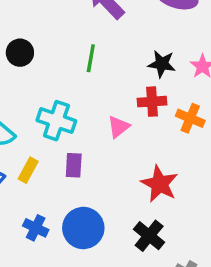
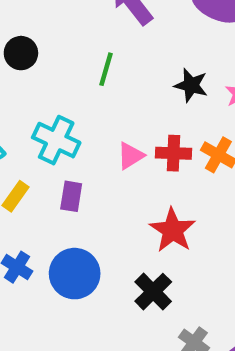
red cross: (152, 102) -> (173, 153), moved

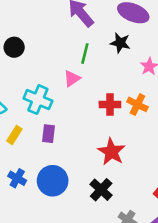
green line: (106, 69) -> (85, 54), moved
black star: (191, 85) -> (120, 43), moved
pink triangle: (131, 156) -> (72, 78), moved

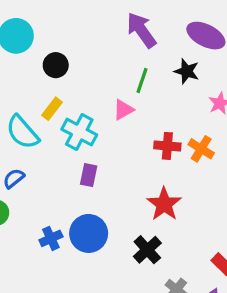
yellow rectangle: (14, 135) -> (52, 109), moved
blue cross: (17, 178) -> (51, 238), moved, turned 30

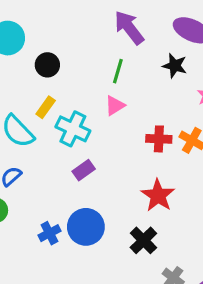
green line: (142, 81) -> (118, 71), moved
purple rectangle: (89, 175) -> (84, 170), turned 45

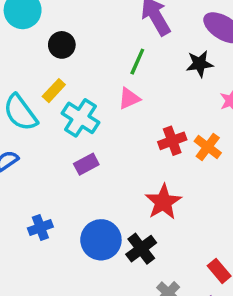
black star: (175, 66) -> (200, 64), turned -30
red cross: (159, 139) -> (172, 141), turned -30
blue circle: (86, 227) -> (101, 240), moved

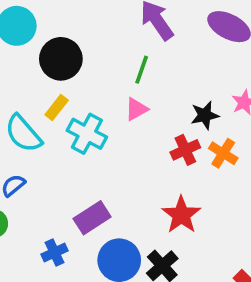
black circle: (62, 45) -> (61, 59), size x1.5
black star: (200, 64) -> (205, 115), moved
purple rectangle: (86, 164) -> (92, 218), moved, size x1.4

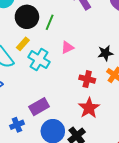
green line: (142, 70) -> (50, 22), moved
red cross: (185, 150) -> (87, 79), moved, turned 35

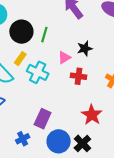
black star: (105, 53) -> (85, 48), moved
red cross: (87, 79) -> (78, 76), moved
purple rectangle: (39, 107) -> (43, 119), turned -30

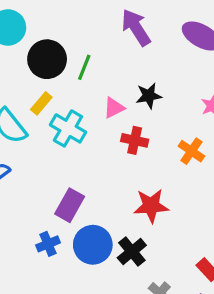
red star: (92, 115) -> (151, 206), turned 30
blue cross: (23, 139) -> (48, 244), moved

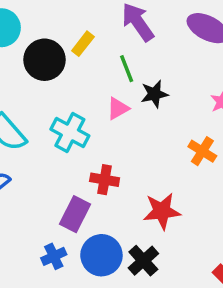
green line: (84, 67) -> (127, 69), moved, turned -40
yellow rectangle: (41, 103) -> (83, 44), moved
red cross: (135, 140) -> (105, 180), moved

